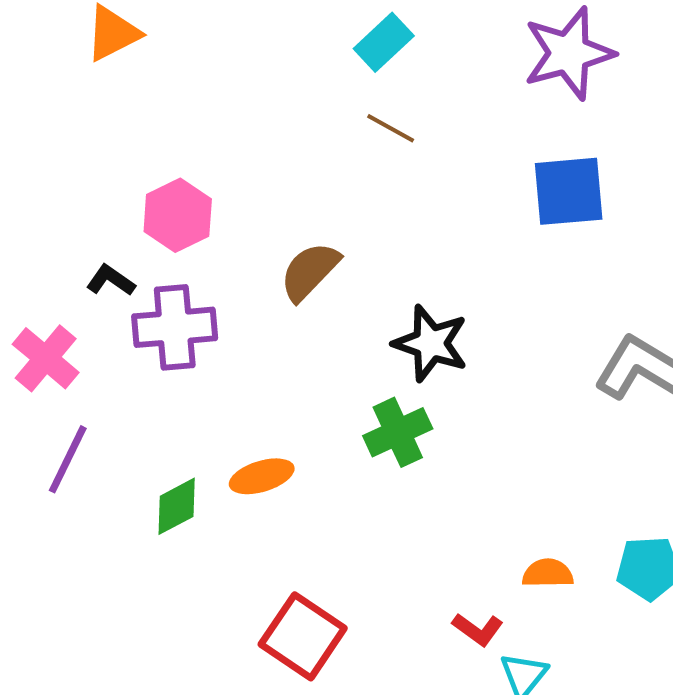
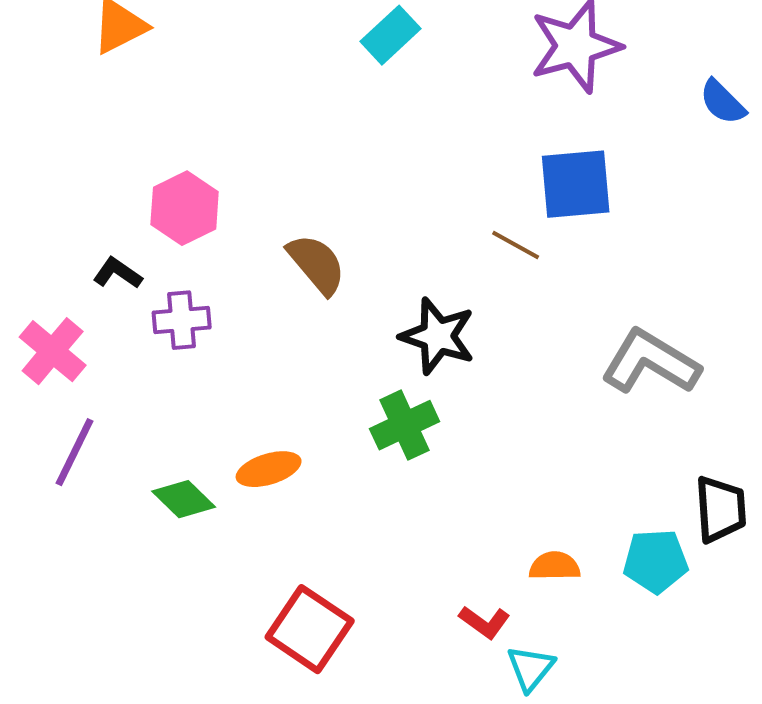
brown line: (391, 128) -> (516, 245), moved
brown semicircle: (310, 271) -> (317, 264), turned 96
purple cross: (175, 327) -> (182, 320), size x0.7
green diamond: (177, 506) -> (184, 499), turned 72

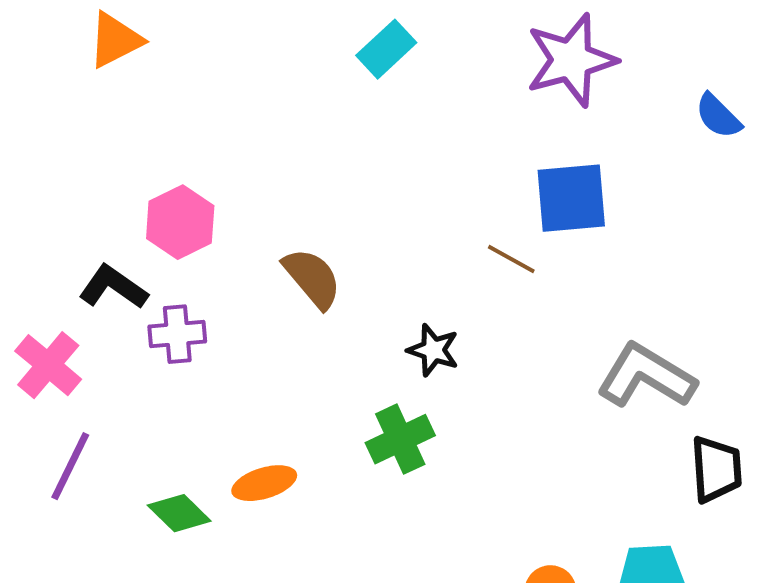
black L-shape: (118, 273) -> (113, 287), size x1.4
black star: (438, 336) -> (433, 350), size x0.7
black trapezoid: (721, 509) -> (716, 469), moved

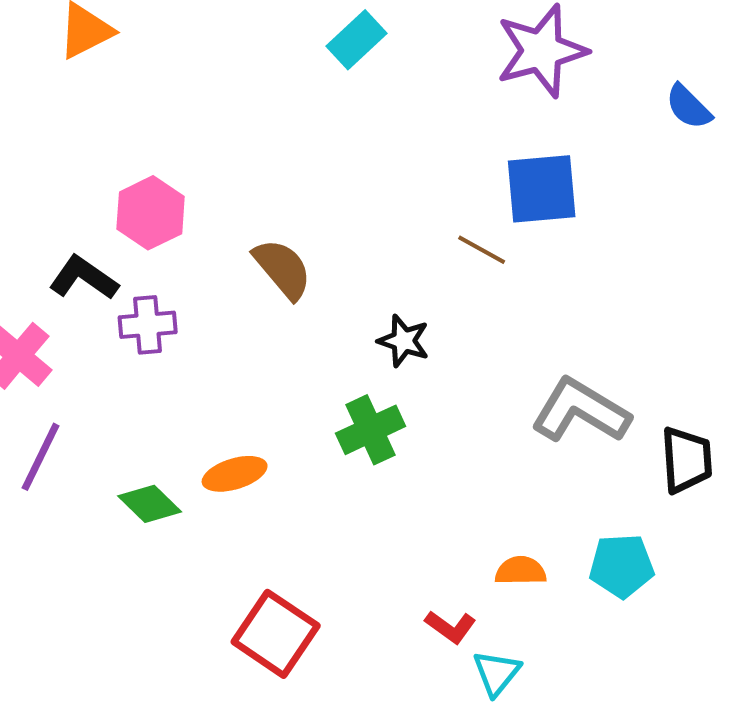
gray L-shape: (646, 376) -> (581, 411), moved

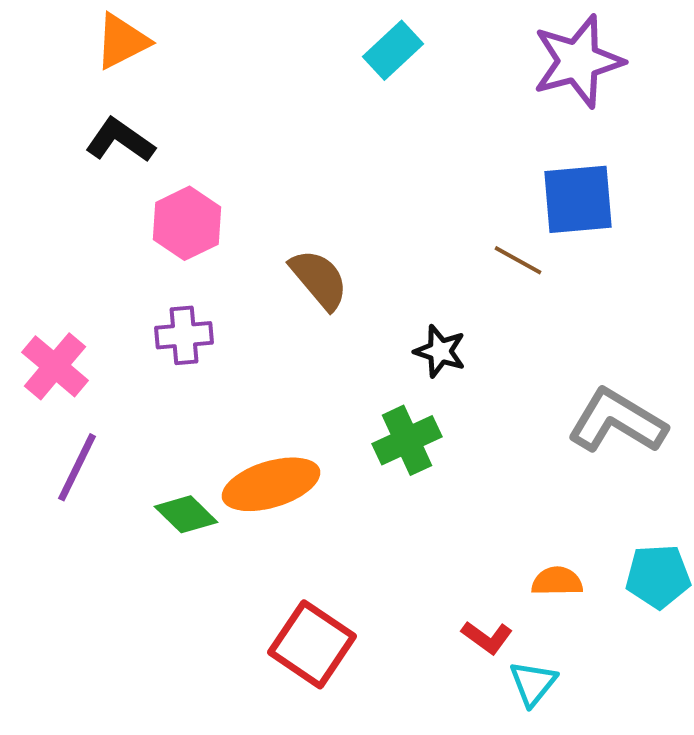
black L-shape: (84, 278) -> (120, 140), moved
orange ellipse: (235, 474) -> (271, 484), size x1.5

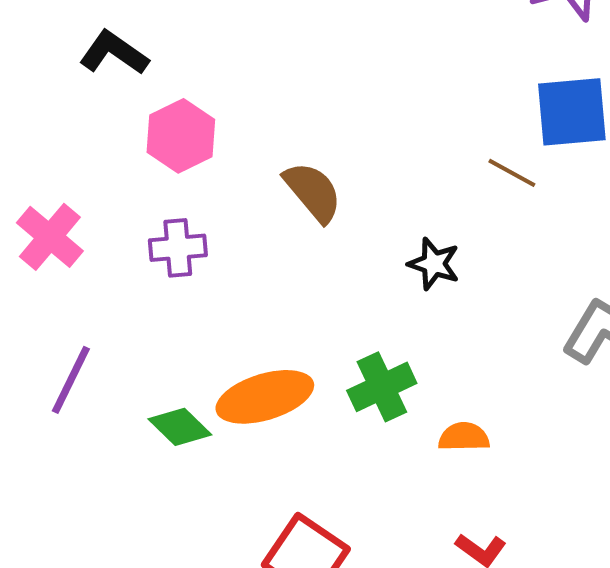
pink cross: (55, 366) -> (50, 237), moved
green cross: (407, 440) -> (382, 387), moved
orange semicircle: (557, 581) -> (464, 437), moved

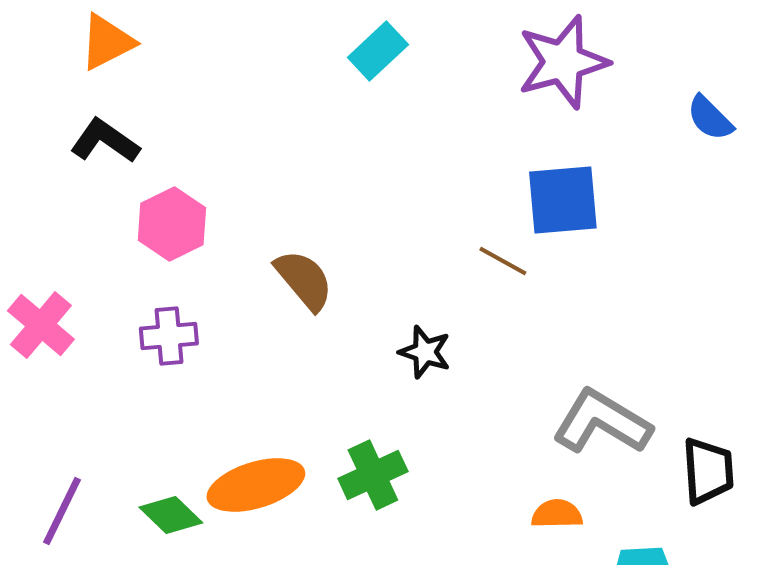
purple line: (71, 380) -> (62, 511), moved
orange semicircle: (464, 437) -> (557, 514), moved

